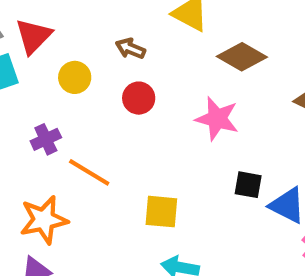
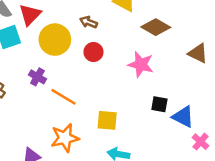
yellow circle: (75, 77) -> (55, 40), size x1.6
purple cross: (46, 139) -> (37, 77), turned -35
orange star: (44, 220) -> (65, 138), moved

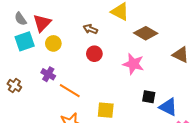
yellow circle: (55, 40) -> (53, 43), moved, size x0.6

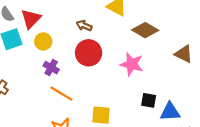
red circle: (94, 54) -> (89, 53), size x1.5
purple cross: (48, 74) -> (51, 68), moved
blue triangle: (168, 107) -> (170, 112), turned -30

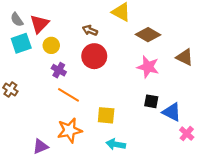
pink star: (132, 64) -> (148, 67), moved
blue triangle: (170, 112) -> (172, 112), turned 30

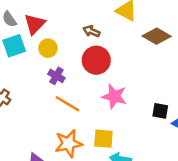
pink star: (148, 67) -> (114, 96), moved
yellow square: (106, 115) -> (103, 139), moved

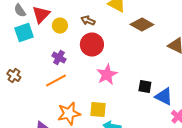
yellow circle: (48, 48) -> (60, 26), moved
pink star: (114, 96) -> (107, 75), turned 30
orange line: (67, 104) -> (56, 81), moved, turned -60

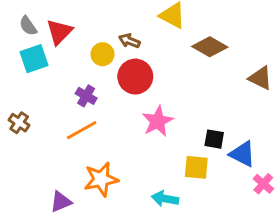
yellow circle: (60, 26) -> (103, 54), moved
yellow square: (98, 110) -> (196, 167), moved

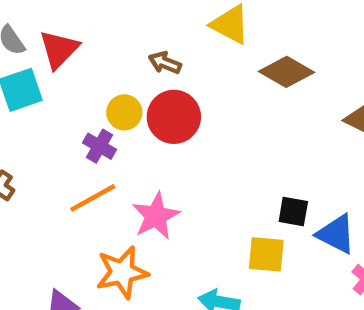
yellow circle: (103, 54) -> (124, 112), moved
pink star: (158, 121) -> (156, 216), moved

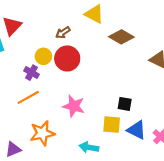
brown arrow: (165, 63) -> (63, 32), turned -56
pink star: (156, 216) -> (74, 106), moved, turned -30
blue triangle: (336, 234) -> (137, 130), moved

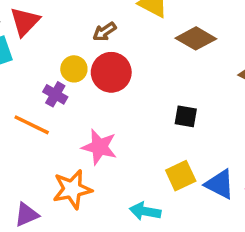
orange line: (28, 97) -> (32, 125), moved, turned 55
black square: (125, 104) -> (186, 116), moved
pink star: (74, 106) -> (99, 147), moved
yellow square: (112, 125) -> (181, 176), turned -30

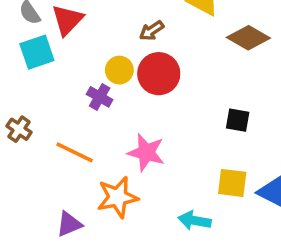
orange line: (32, 125) -> (75, 152), moved
yellow square: (181, 176) -> (232, 183), turned 32

